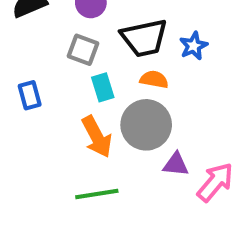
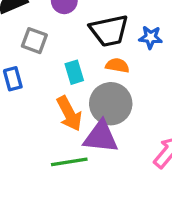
blue star: (194, 46) -> (151, 37), turned 30
gray square: (83, 50) -> (34, 41), moved
purple triangle: (176, 164) -> (101, 137), moved, size x1.6

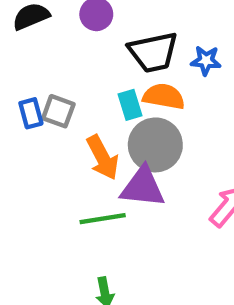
gray square: (34, 41) -> (58, 111), moved
orange semicircle: (117, 66) -> (164, 96), size x1.4
cyan rectangle: (74, 72) -> (130, 105), moved

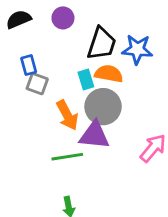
black trapezoid: (153, 52) -> (102, 44), turned -60
blue star: (206, 61) -> (137, 49), size x1.5
blue rectangle: (31, 113) -> (29, 65), moved

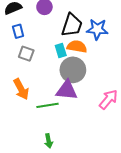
blue rectangle: (29, 65) -> (18, 31), moved
orange arrow: (67, 115) -> (21, 89), moved

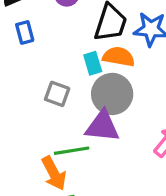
gray square: (26, 54) -> (57, 94), moved
orange arrow: (21, 89) -> (54, 173), moved

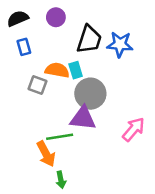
orange semicircle: (119, 57) -> (57, 70), moved
gray square: (57, 94) -> (37, 85), moved

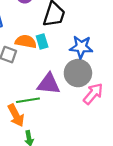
blue star: (120, 44) -> (81, 47), moved
gray circle: (90, 94) -> (78, 73), moved

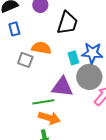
cyan rectangle: (42, 42) -> (73, 58), moved
orange arrow: (16, 115) -> (49, 118), moved, turned -45

